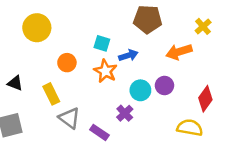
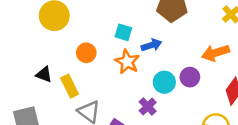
orange arrow: (179, 52) -> (215, 53), moved
black triangle: (15, 83) -> (44, 75), moved

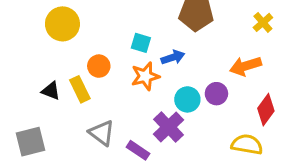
orange star: (127, 62) -> (145, 76), turned 30
yellow rectangle: (70, 86) -> (80, 89), moved
purple cross: (148, 107) -> (169, 127), size x1.5

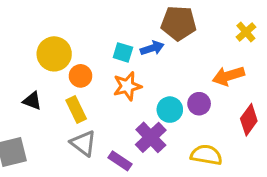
yellow circle: (62, 24) -> (54, 54), moved
blue arrow: (173, 57) -> (152, 48), moved
yellow rectangle: (80, 89) -> (76, 110), moved
yellow semicircle: (247, 144) -> (206, 155), moved

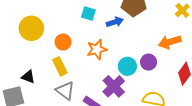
cyan square: (123, 52) -> (88, 14), moved
yellow circle: (54, 54) -> (31, 28), moved
black triangle: (32, 101) -> (28, 77), moved

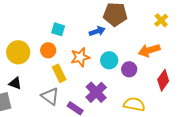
cyan square: (88, 14) -> (58, 29), moved
yellow circle: (31, 28) -> (18, 52), moved
yellow rectangle: (60, 66) -> (59, 73), moved
cyan circle: (127, 66) -> (109, 60), moved

